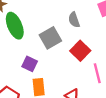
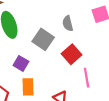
gray square: (50, 38) -> (43, 39), turned -30

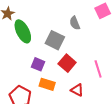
red square: (72, 54) -> (67, 63), moved
orange rectangle: (28, 87) -> (47, 84), turned -63

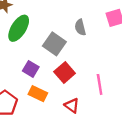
green ellipse: (23, 31) -> (19, 28), turned 50

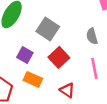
gray semicircle: (80, 27) -> (92, 36), moved

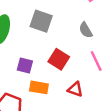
gray square: (48, 29) -> (41, 21), moved

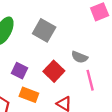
gray semicircle: (86, 30) -> (79, 57), moved, turned -49

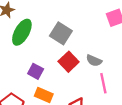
red square: (54, 71) -> (69, 62), moved

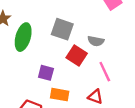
gray semicircle: (94, 61) -> (96, 41), moved
pink line: (103, 83) -> (105, 72), moved

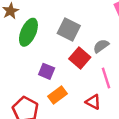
gray semicircle: (96, 41) -> (101, 46), turned 126
orange rectangle: (60, 95) -> (57, 95), turned -54

